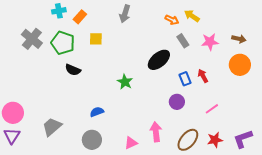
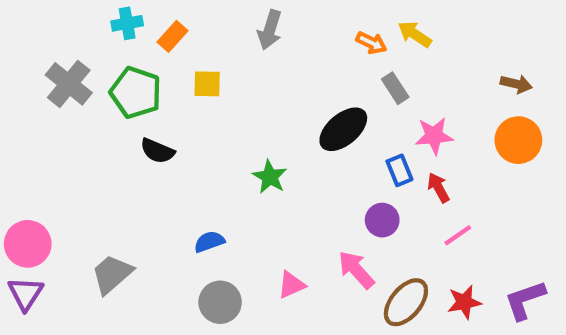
pink star: (210, 42) -> (434, 136), moved
red arrow: (203, 76) -> (438, 188), moved
pink arrow: (156, 132) -> (356, 270), moved, turned -36
gray circle: (92, 140) -> (220, 302), moved
pink triangle: (131, 143) -> (291, 285), moved

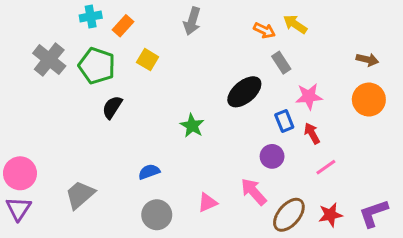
yellow square: (207, 84) -> (148, 60), turned 30
black semicircle: (157, 151) -> (112, 107), turned 100

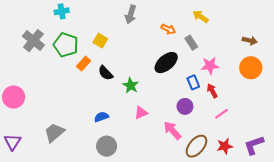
orange rectangle: (123, 26) -> (84, 64), moved
orange arrow: (264, 30) -> (168, 29), moved
black semicircle: (112, 107) -> (106, 73), moved, turned -77
pink circle: (20, 173) -> (14, 97), moved
pink triangle: (207, 202) -> (141, 113), moved

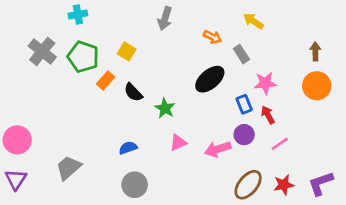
brown arrow: (250, 41) -> (315, 51), turned -104
pink circle: (14, 97) -> (17, 140), moved
purple circle: (185, 106) -> (244, 135), moved
pink arrow: (172, 130) -> (218, 149), moved, turned -66

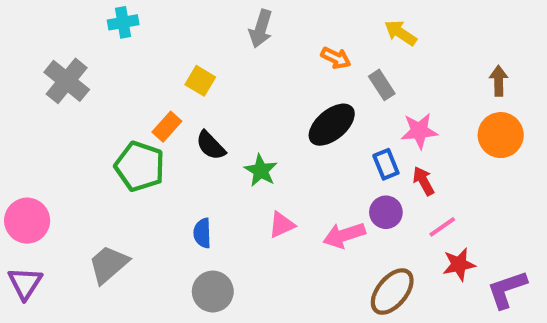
green pentagon: (83, 57) -> (140, 166), moved
blue semicircle: (128, 148) -> (202, 233), turned -72
red star: (284, 185) -> (459, 264), moved

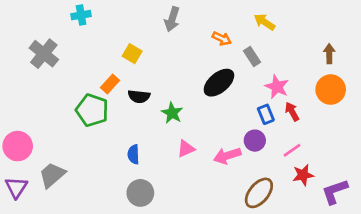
pink star: (419, 131) -> (277, 87), turned 30
black semicircle: (211, 145) -> (139, 96), turned -40
blue rectangle: (386, 164) -> (266, 114), moved
red arrow: (423, 181) -> (292, 112), moved
gray trapezoid: (108, 264) -> (52, 175), moved

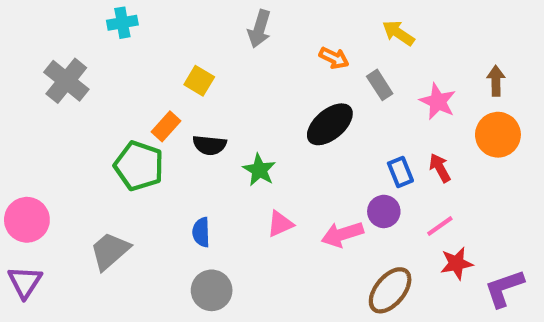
pink star: (277, 87) -> (438, 101), moved
gray trapezoid: (52, 175) -> (110, 251), moved

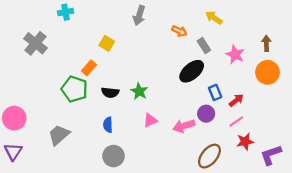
black ellipse: (330, 124) -> (192, 71), moved
black semicircle: (210, 145) -> (110, 92), moved
red arrow: (440, 168) -> (236, 100), moved, turned 80

